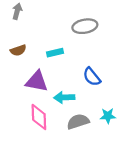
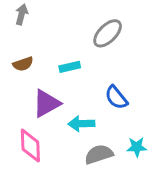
gray ellipse: (85, 26) -> (108, 33), turned -35
purple triangle: (37, 81) -> (46, 103), turned -40
pink diamond: (39, 117) -> (30, 146), moved

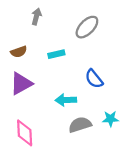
gray arrow: (22, 14) -> (36, 16), moved
purple triangle: (46, 103) -> (21, 84), moved
pink diamond: (30, 146) -> (25, 133), moved

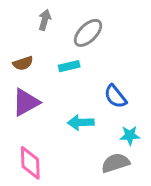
gray ellipse: (87, 27) -> (88, 33), moved
cyan star: (110, 119) -> (130, 135), moved
gray semicircle: (80, 125) -> (115, 163), moved

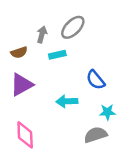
gray arrow: (45, 20) -> (42, 34), moved

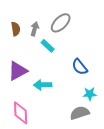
brown semicircle: (19, 52) -> (16, 29), moved, turned -80
cyan rectangle: (57, 55) -> (48, 46), turned 56
cyan arrow: (67, 101) -> (43, 85), moved

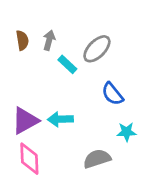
gray ellipse: (61, 23) -> (97, 49), moved
purple triangle: (18, 71) -> (25, 121), moved
gray semicircle: (80, 113) -> (97, 159), moved

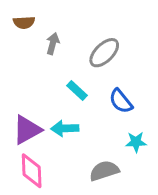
brown semicircle: (22, 40) -> (24, 22), moved, turned 96
cyan rectangle: (67, 64) -> (77, 91), moved

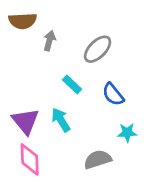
brown semicircle: (24, 22) -> (23, 21), size x1.4
cyan arrow: (65, 128) -> (61, 120), turned 60
purple triangle: (27, 130) -> (25, 121), turned -40

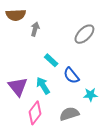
gray ellipse: (98, 49) -> (84, 34), moved
blue semicircle: (113, 94) -> (71, 75), moved
pink diamond: (30, 159) -> (35, 113), moved, turned 40

